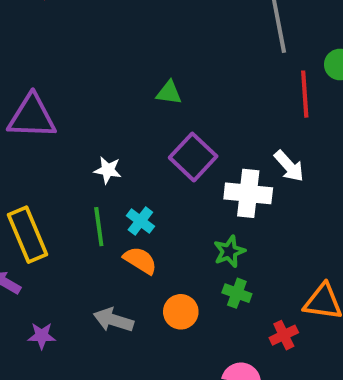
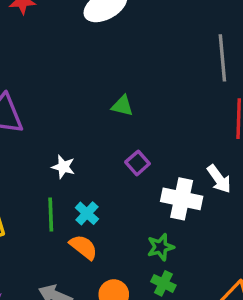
purple square: (193, 157) -> (138, 163), size x0.6

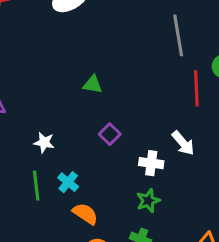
white cross: (182, 199) -> (151, 163), size x0.7
orange semicircle: (83, 247) -> (85, 214), moved
green star: (161, 247) -> (148, 201), moved

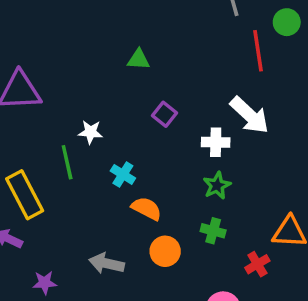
white arrow: (183, 143) -> (250, 115), size x1.4
green line: (36, 186) -> (67, 162), moved

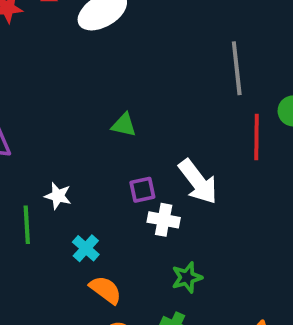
purple square: (165, 114) -> (142, 190), turned 30
white arrow: (250, 115) -> (198, 182), moved
white cross: (216, 142) -> (164, 220), moved

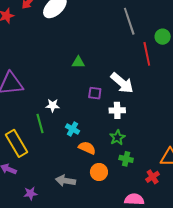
purple square: (142, 190) -> (95, 93), turned 32
white cross: (164, 220) -> (117, 110), moved
green star: (187, 277) -> (117, 137), moved

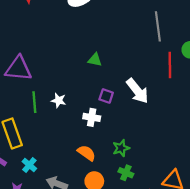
white cross: (117, 110) -> (92, 117), moved
green line: (40, 123) -> (34, 102), moved
cyan cross: (73, 129) -> (29, 165), moved

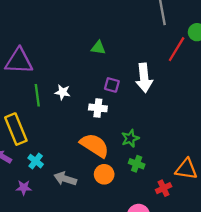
red line: (170, 65) -> (177, 49), turned 35
white arrow: (137, 91) -> (144, 78), turned 36
orange semicircle: (87, 153) -> (95, 145), size x1.5

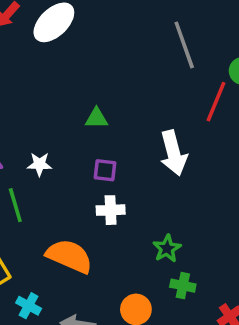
purple square: (112, 85) -> (105, 170), moved
white star: (63, 92) -> (39, 164), moved
orange semicircle: (95, 145) -> (69, 256), moved

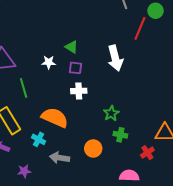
green triangle: (96, 118) -> (72, 47), moved, turned 32
white star: (39, 164) -> (49, 62), moved
cyan cross: (29, 306) -> (39, 139), moved

